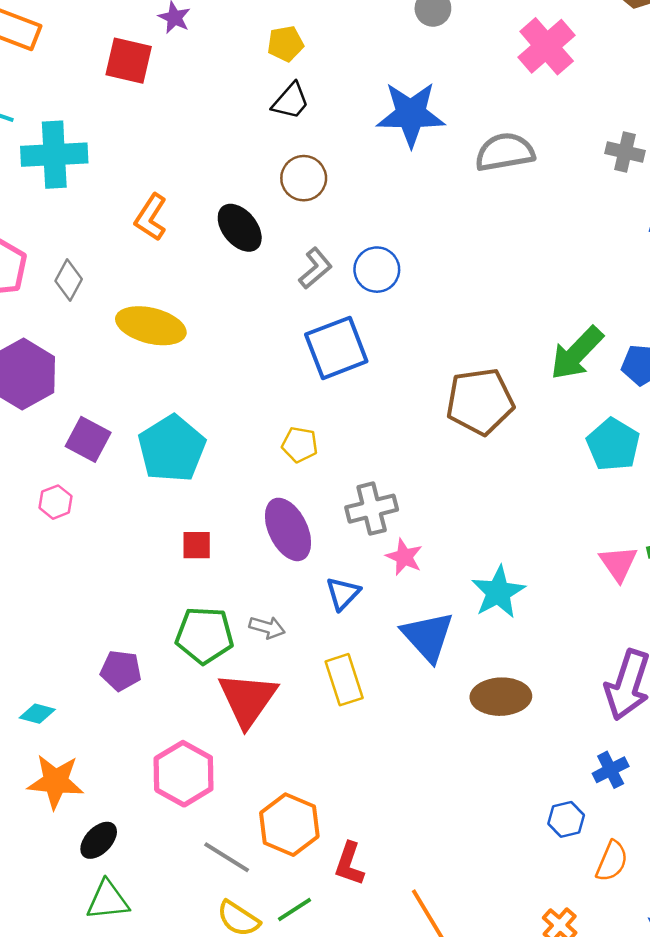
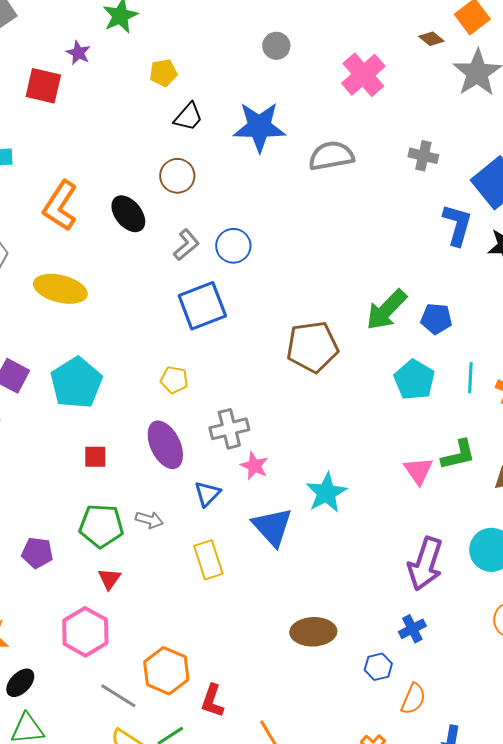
black trapezoid: (291, 101) -> (188, 117), moved
orange L-shape: (151, 217) -> (60, 206), size x1.4
brown ellipse: (501, 697) -> (313, 632), moved
red triangle: (248, 699) -> (109, 579), moved, size x0.5

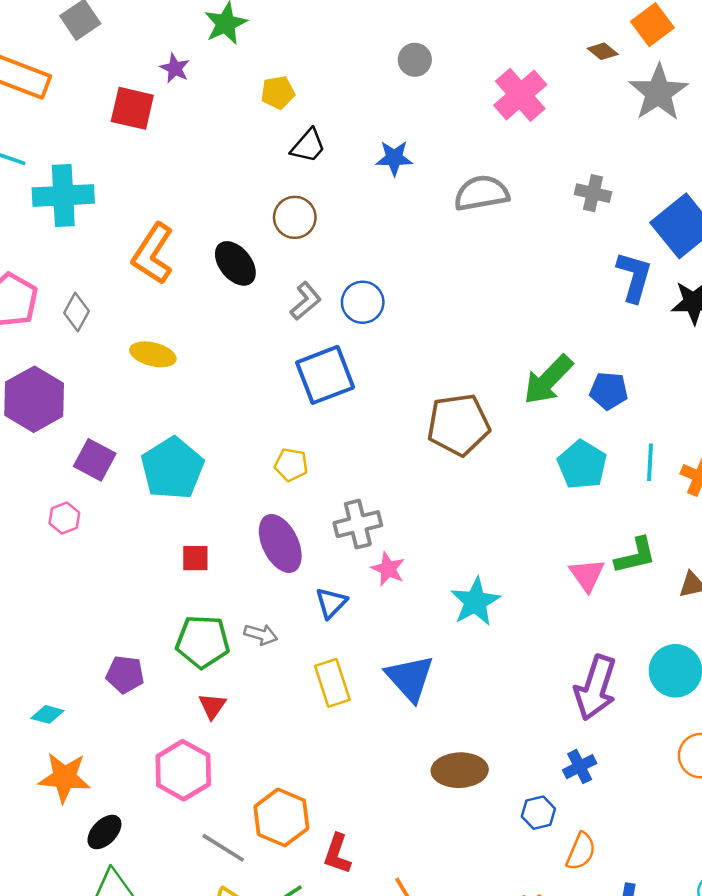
blue star: (259, 127) -> (394, 158), size x0.6
yellow ellipse: (60, 289) -> (153, 354), size x0.7
blue triangle: (272, 527) -> (410, 678), moved

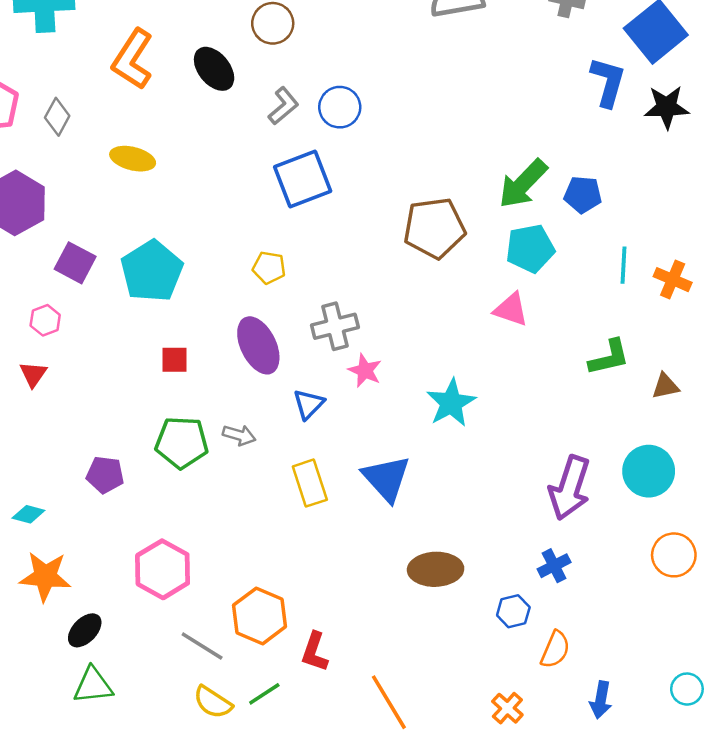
cyan pentagon: (582, 465) -> (530, 248), moved, turned 30
pink triangle: (587, 575) -> (511, 309), moved, turned -36
red triangle: (212, 706) -> (33, 374), moved

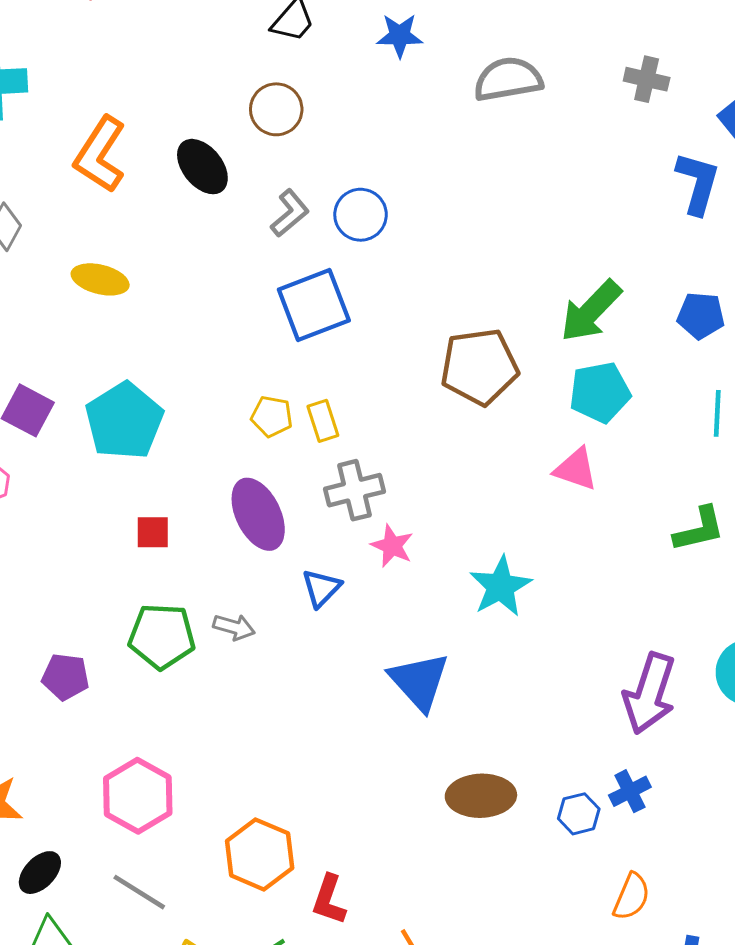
blue pentagon: (583, 195) -> (701, 316), moved
yellow rectangle: (310, 483) -> (323, 421), moved, size x0.7
blue hexagon: (513, 611) -> (579, 814), moved
gray line: (202, 646) -> (139, 892), moved

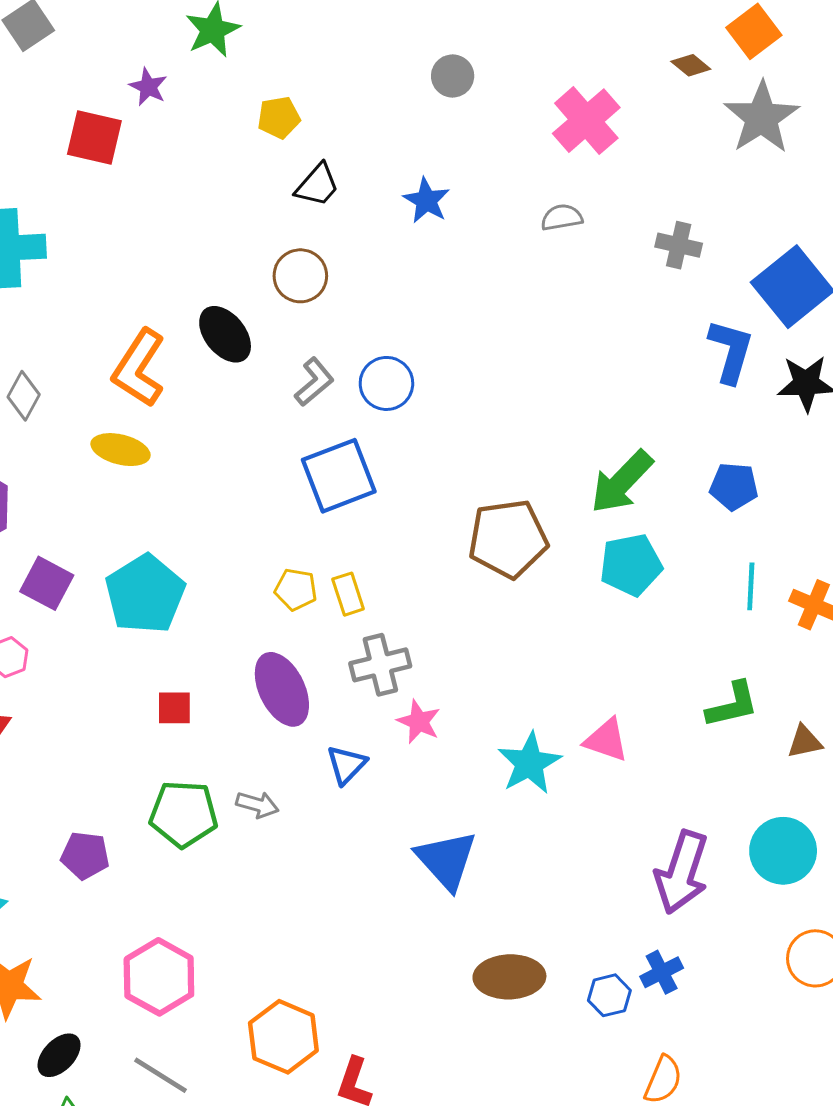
blue star: (400, 36) -> (426, 201), turned 30
gray semicircle: (508, 79) -> (562, 217), moved, size x0.6
orange L-shape: (100, 154) -> (139, 368), moved
pink triangle: (576, 469) -> (606, 740), moved

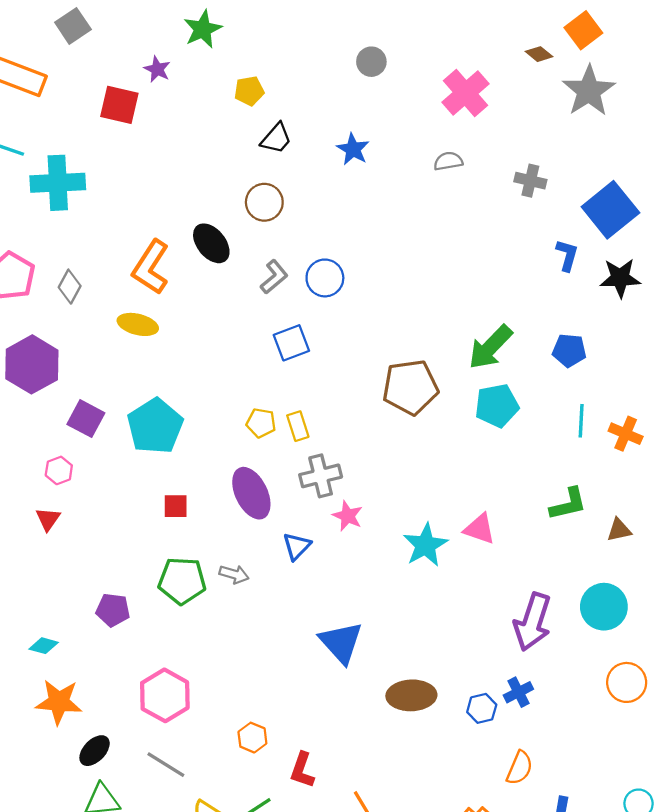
blue L-shape: (731, 351) -> (567, 255), size x0.7
blue square: (339, 476) -> (291, 343), size x0.7
blue triangle: (446, 860) -> (341, 642), moved
orange hexagon: (283, 1037) -> (252, 738), size x0.6

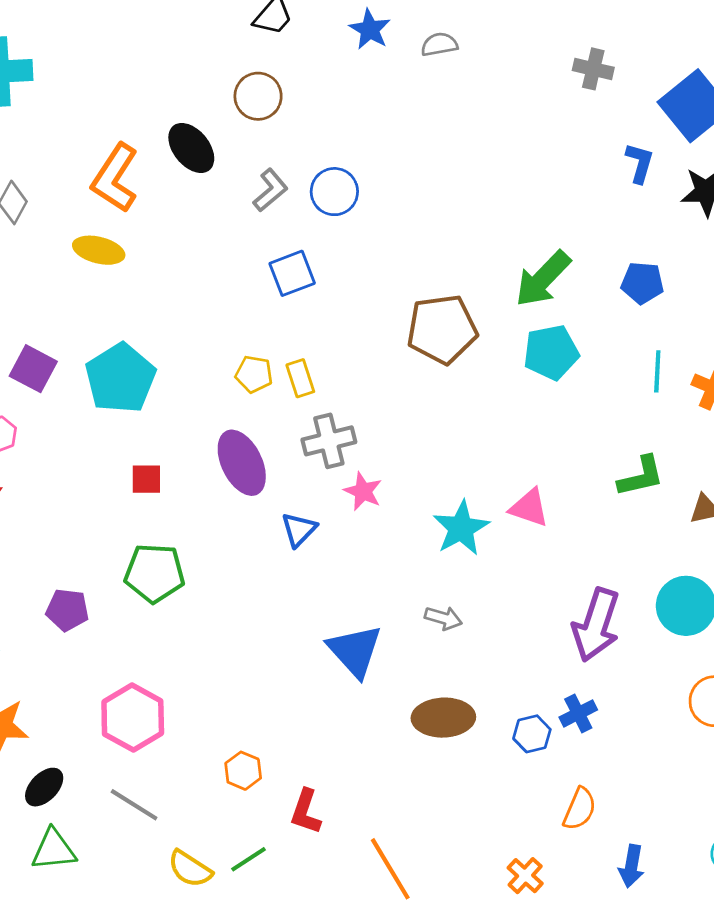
gray semicircle: (448, 161) -> (439, 44), moved
gray arrow: (234, 574) -> (443, 618), moved

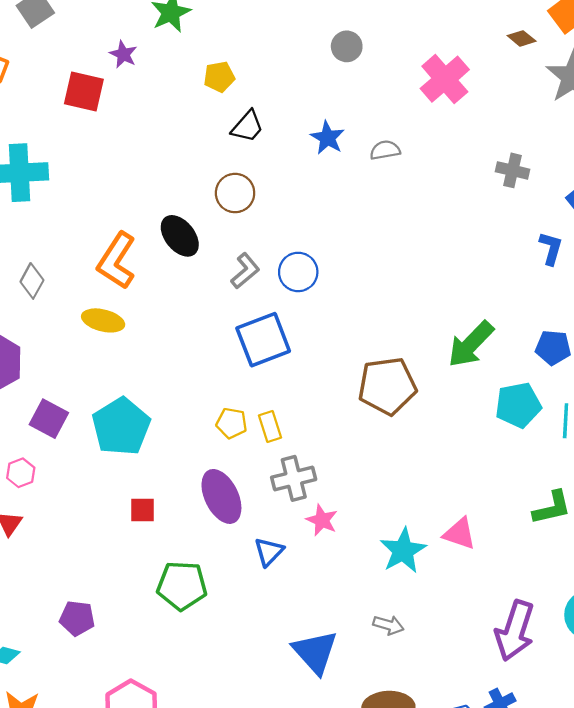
blue square: (292, 273) -> (263, 340), size x1.4
cyan pentagon: (551, 352) -> (518, 405), moved
green pentagon: (155, 573) -> (182, 586), moved

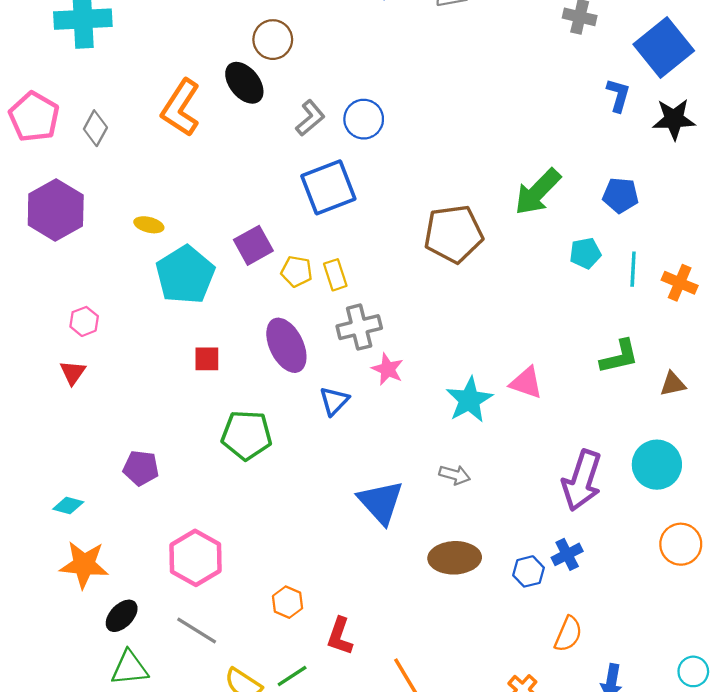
brown circle: (235, 193) -> (273, 40), moved
yellow ellipse: (103, 320) -> (149, 225), moved, size x0.7
cyan pentagon: (518, 405) -> (585, 253), size x0.7
purple square: (49, 419) -> (253, 245), moved, turned 33

